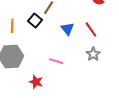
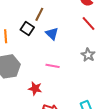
blue triangle: (67, 29) -> (52, 34), moved
red line: (91, 29) -> (89, 23), moved

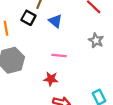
red star: (35, 89) -> (51, 79), moved

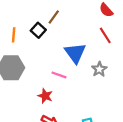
blue triangle: (55, 21) -> (75, 53), moved, size x1.5

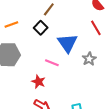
black square: (38, 30) -> (41, 28), moved
orange line: (14, 35) -> (11, 24), turned 64

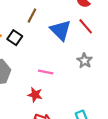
black square: (41, 28) -> (15, 38), moved
blue triangle: (67, 43) -> (61, 30), moved

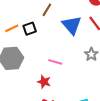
black square: (15, 38) -> (30, 29), turned 32

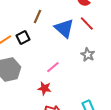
pink line: (55, 62) -> (53, 67), turned -48

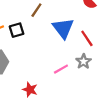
red line: (87, 23) -> (87, 38), moved
pink line: (53, 67) -> (61, 69), moved

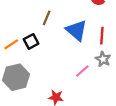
red line: (87, 38) -> (102, 36), turned 49

